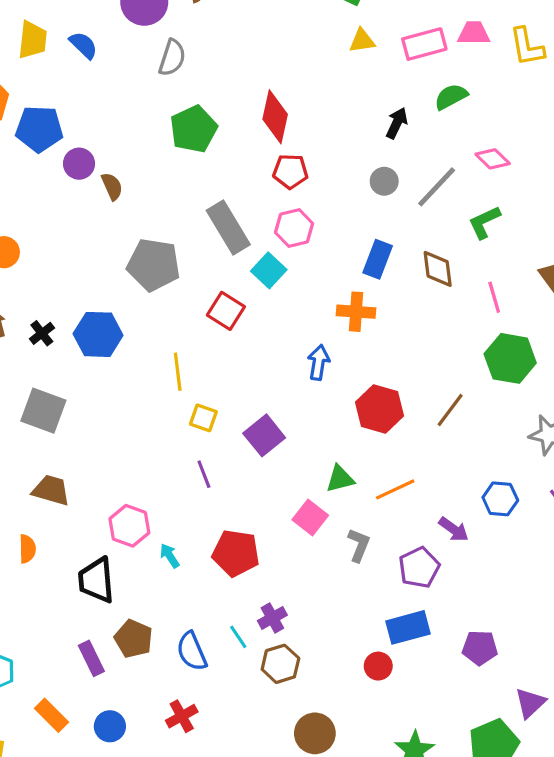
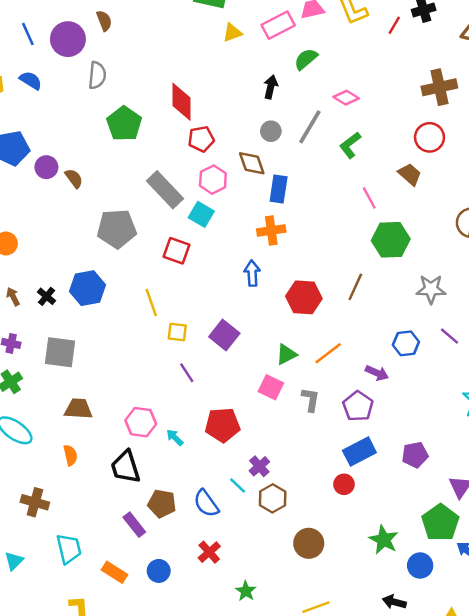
brown diamond: (438, 269) -> (252, 163), moved

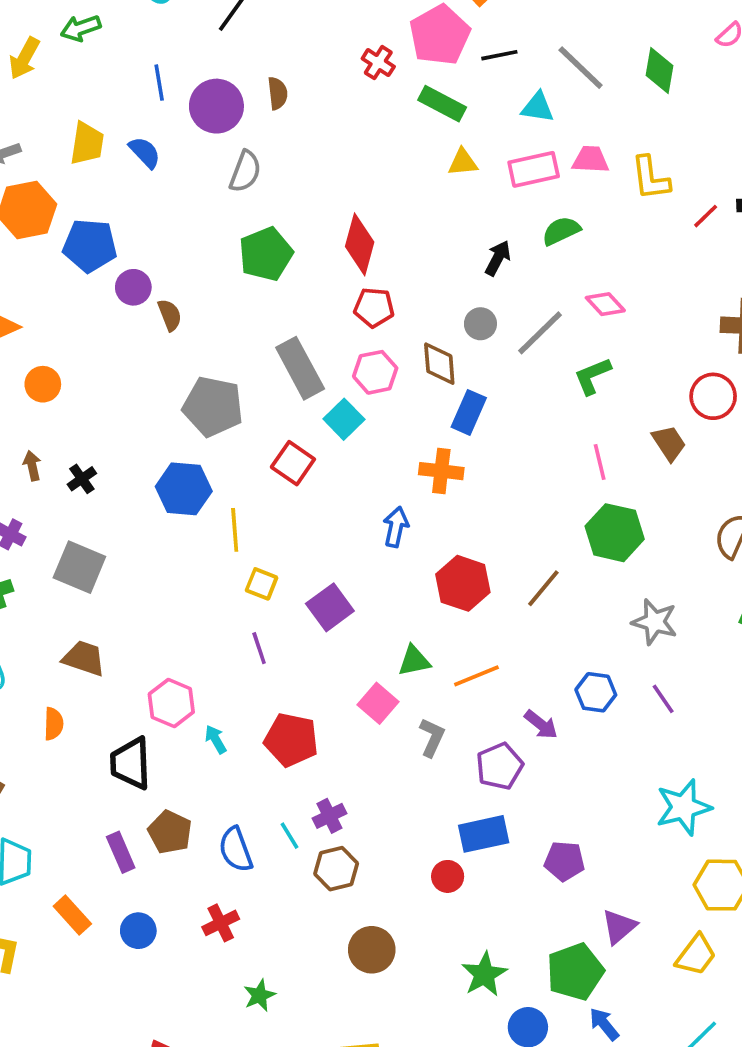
blue hexagon: (87, 288) -> (184, 489), moved

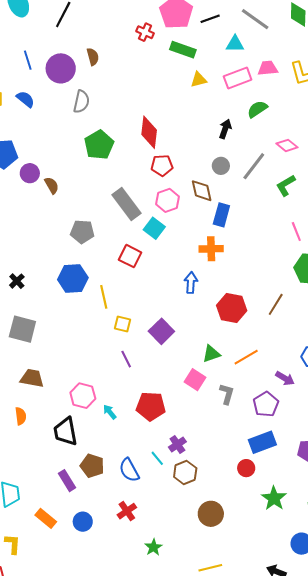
gray pentagon: (213, 407) -> (82, 232), size x0.7
green star: (484, 974) -> (274, 498), moved

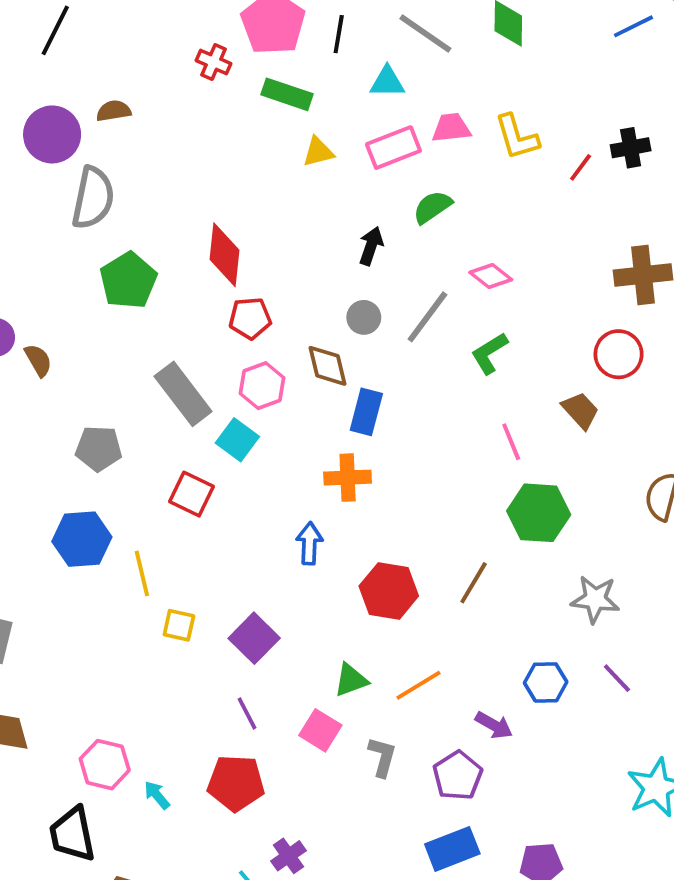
black line: (210, 19) -> (339, 34), turned -60
brown semicircle: (93, 57) -> (114, 111), turned -84
gray semicircle: (81, 102) -> (93, 198), size x1.4
purple line: (126, 359) -> (247, 713), moved

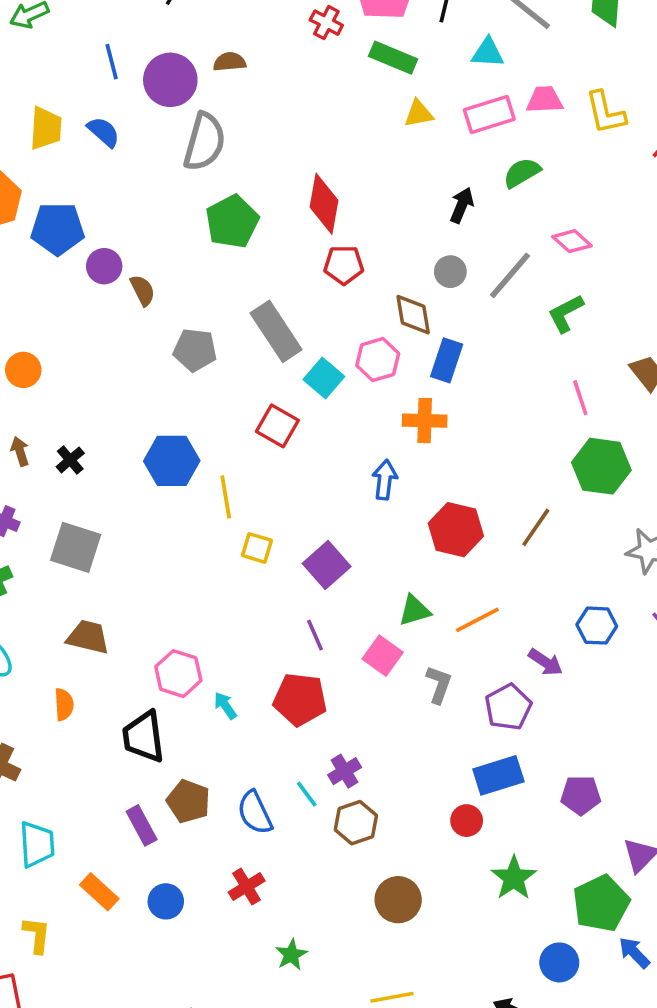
pink hexagon: (262, 386) -> (378, 360), moved
gray pentagon: (99, 448) -> (195, 350), moved

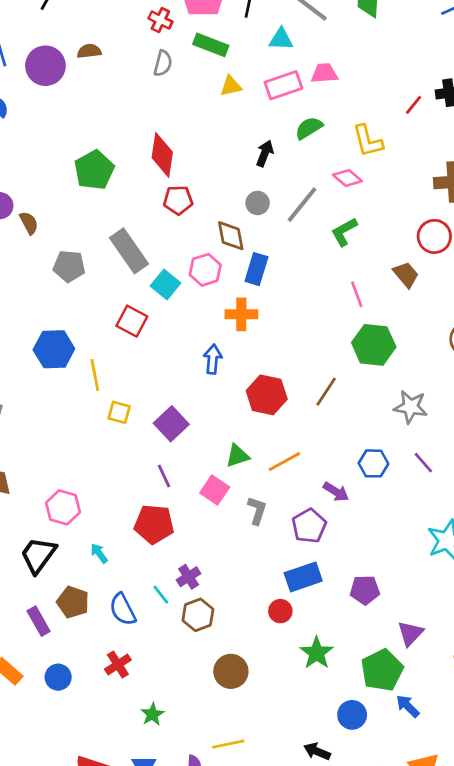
yellow L-shape: (605, 113) -> (368, 141), moved
gray semicircle: (205, 142) -> (163, 63), moved, size x0.6
cyan arrow: (225, 706) -> (99, 553), moved
black trapezoid: (144, 737) -> (38, 555), turned 45

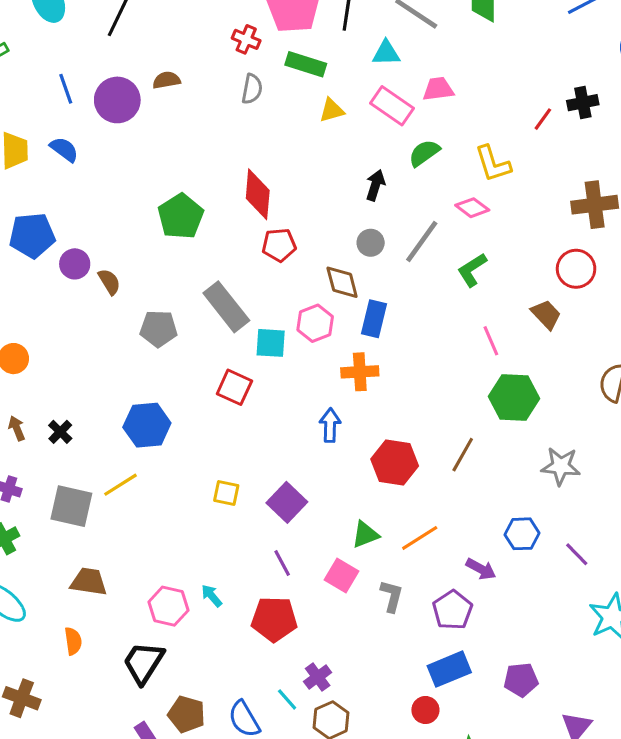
pink rectangle: (283, 85) -> (392, 106), turned 57
cyan square: (166, 285) -> (271, 343), turned -32
yellow line: (95, 375) -> (120, 485), moved, turned 72
purple line: (423, 463) -> (577, 554), moved
cyan arrow: (99, 553) -> (212, 596), moved

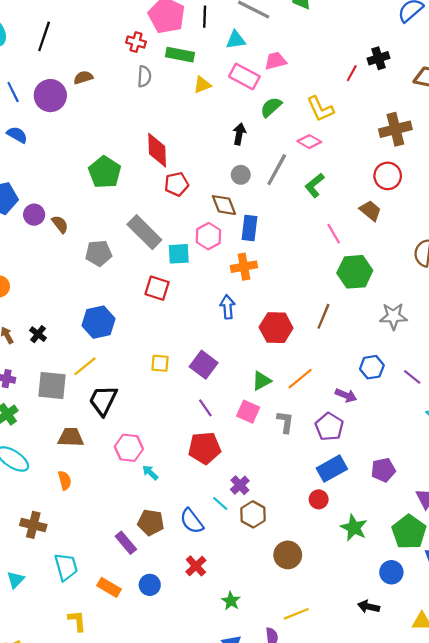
cyan arrow: (212, 596) -> (150, 472), moved
black trapezoid: (143, 663) -> (103, 400), moved

